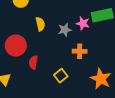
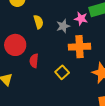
orange cross: (80, 51) -> (79, 47), size x1.5

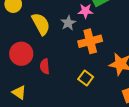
yellow semicircle: (38, 22) -> (41, 24), size x1.5
yellow square: (62, 72) -> (86, 78), moved

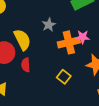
pink star: (85, 11) -> (83, 37), moved
yellow semicircle: (41, 24) -> (22, 40), moved

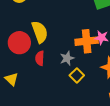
gray star: (49, 25) -> (67, 58), moved

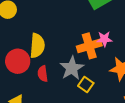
yellow semicircle: (40, 32) -> (37, 46), turned 35
gray star: (67, 58) -> (72, 68), size x1.5

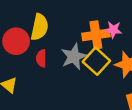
yellow square: (86, 85) -> (96, 61), moved, size x1.5

